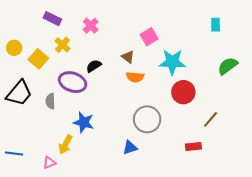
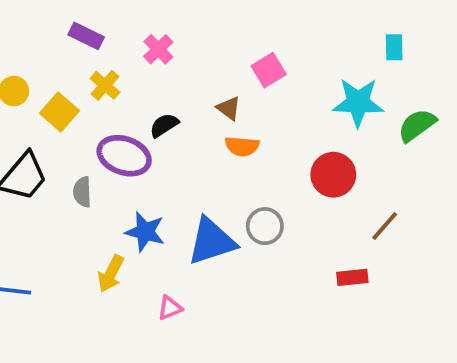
cyan star: (172, 62) -> (358, 102), moved
gray circle: (147, 119) -> (265, 226), size x0.7
blue triangle: (130, 148) -> (212, 241), moved, size x1.8
pink triangle: (49, 163) -> (170, 308), moved

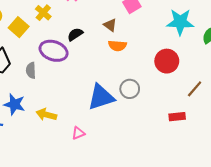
blue star: (145, 232) -> (14, 104), moved
yellow arrow: (111, 274) -> (46, 115), turned 78

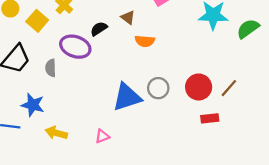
brown triangle: (110, 25) -> (128, 17), moved
red circle: (167, 61) -> (199, 87), moved
yellow arrow: (46, 115) -> (56, 133), moved

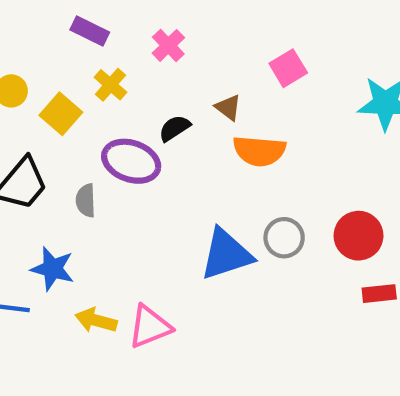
orange semicircle: (145, 41) -> (259, 151), size x1.4
pink triangle: (102, 136) -> (150, 327), moved, size x1.6

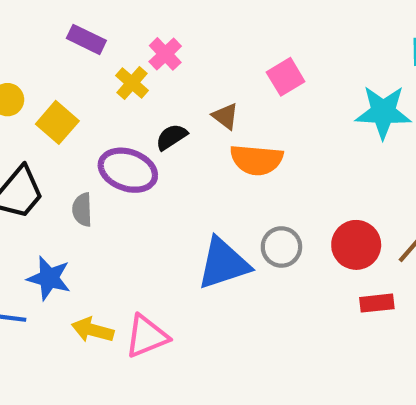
yellow cross: (110, 85) -> (132, 83), moved

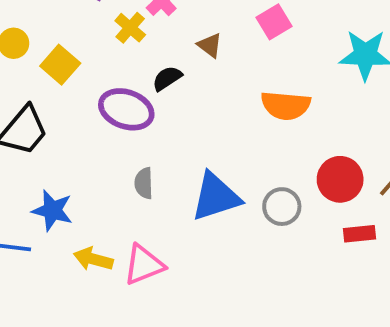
brown triangle: (225, 116) -> (210, 45), moved
orange semicircle: (257, 160) -> (286, 105), moved
gray semicircle: (82, 210) -> (144, 183), moved
gray circle: (281, 247) -> (282, 207), moved

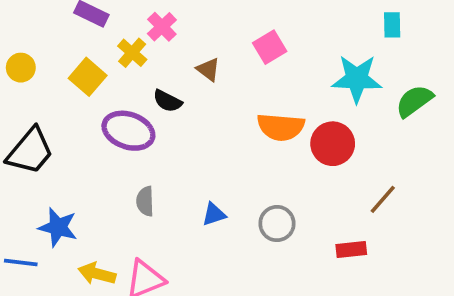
yellow square: (60, 65) -> (88, 77), moved
black semicircle: (167, 78) -> (167, 101), turned -120
red circle: (340, 179) -> (333, 144), moved
blue triangle: (216, 197) -> (214, 214), size x0.5

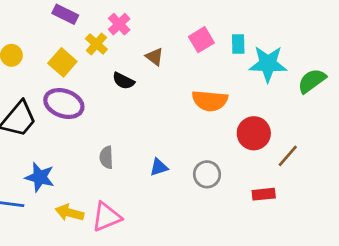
cyan rectangle: (392, 25) -> (238, 44), moved
purple ellipse: (128, 131) -> (64, 103), moved
red circle: (333, 144) -> (254, 133), moved

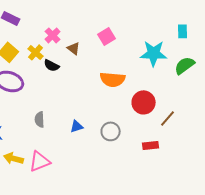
pink cross: (119, 24) -> (53, 35), moved
yellow cross: (96, 44) -> (36, 52), moved
cyan rectangle: (238, 44) -> (183, 31), moved

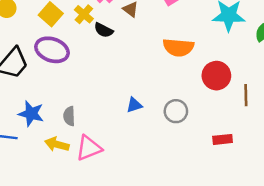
brown line: (168, 118) -> (246, 95), turned -42
gray semicircle: (40, 119) -> (69, 116), moved
red rectangle: (151, 145) -> (223, 139), moved

